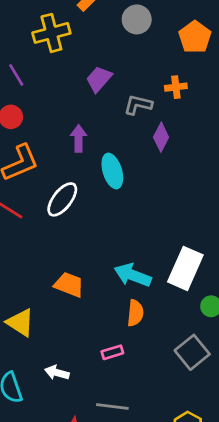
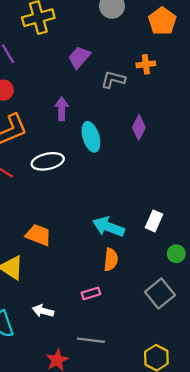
purple diamond: (161, 137) -> (139, 127), moved
white ellipse: (62, 199) -> (48, 161), turned 40
white rectangle: (185, 268) -> (154, 221), size x0.6
orange trapezoid: (69, 285) -> (38, 235), moved

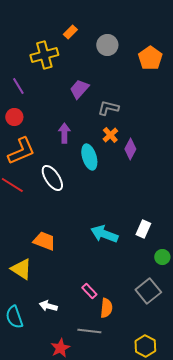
orange cross: (146, 64) -> (110, 135), moved, turned -35
white ellipse: (48, 161) -> (52, 178), turned 68
orange semicircle: (111, 260) -> (106, 308), moved
pink rectangle: (91, 293) -> (89, 291), turned 63

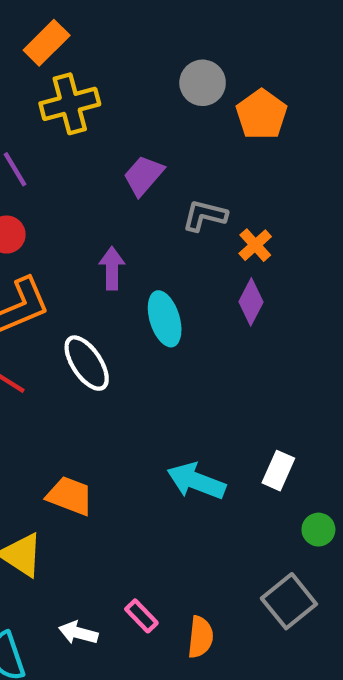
orange rectangle: (70, 32) -> (47, 43), moved, size x1.5
orange pentagon: (150, 58) -> (262, 114), moved
orange cross: (110, 135) -> (255, 245), moved
pink rectangle: (89, 291) -> (141, 616), moved

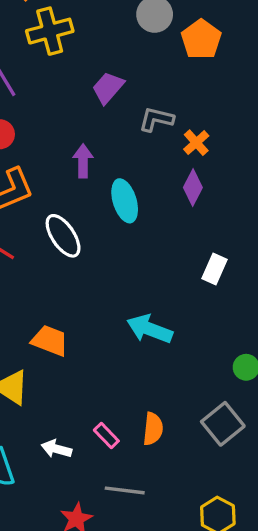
white rectangle: (278, 471) -> (215, 269), moved
orange semicircle: (200, 637) -> (153, 429), moved

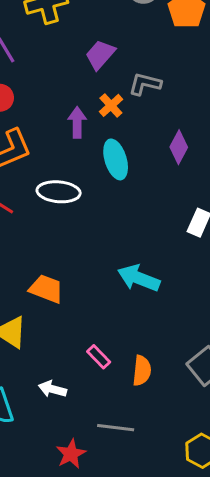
orange cross: (196, 143) -> (111, 105), moved
white ellipse: (63, 236) -> (59, 192), turned -51
pink rectangle: (106, 436) -> (99, 357), moved

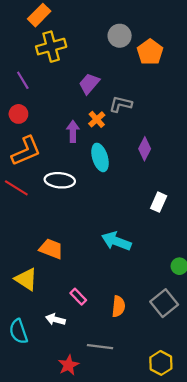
pink rectangle: (99, 357) -> (78, 297), moved

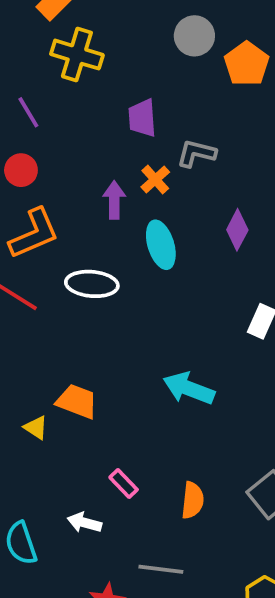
yellow cross: (51, 47) -> (77, 55), turned 32
purple trapezoid: (89, 84) -> (142, 118), turned -45
yellow triangle: (26, 279) -> (36, 428), moved, size x0.6

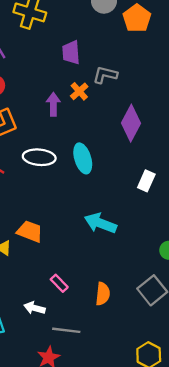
purple diamond: (237, 230) -> (131, 123), size x1.4
cyan ellipse: (161, 245) -> (83, 158), moved
gray line: (161, 569) -> (66, 330), moved

